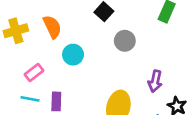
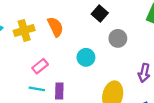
cyan circle: (73, 55) -> (86, 57), moved

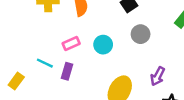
pink rectangle: (40, 66) -> (71, 44), moved

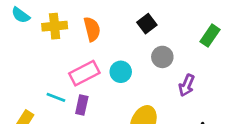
pink rectangle: (71, 44) -> (84, 73), size x1.5
purple arrow: (158, 76) -> (187, 85), moved

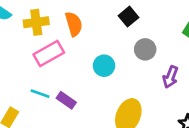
pink rectangle: (84, 73) -> (49, 54), moved
purple rectangle: (82, 105) -> (66, 100), turned -66

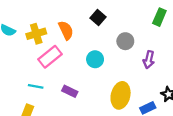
black square: (128, 17) -> (98, 18), moved
cyan line: (40, 94) -> (36, 86), moved

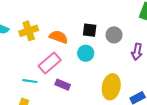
black square: (98, 18) -> (90, 30), moved, turned -32
orange semicircle: (66, 30) -> (59, 37), moved, turned -42
pink rectangle: (50, 57) -> (50, 63), moved

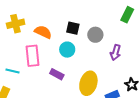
pink rectangle: (50, 63) -> (33, 56), turned -60
purple rectangle: (63, 85) -> (57, 74), moved

